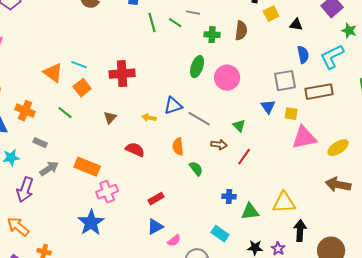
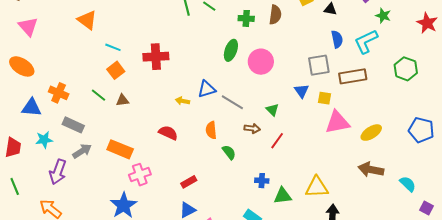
orange triangle: (53, 73) -> (87, 20), moved
brown triangle: (110, 118) -> (122, 100), moved, turned 40
gray rectangle: (40, 143) -> (73, 125), size x1.5

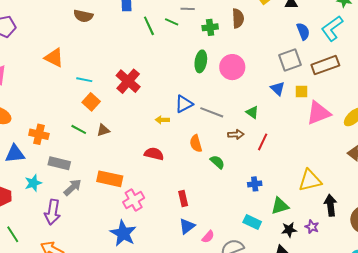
red cross: (156, 57) -> (128, 81), turned -35
red rectangle: (189, 182) -> (183, 198), turned -63
green triangle: (283, 196) -> (280, 206), moved

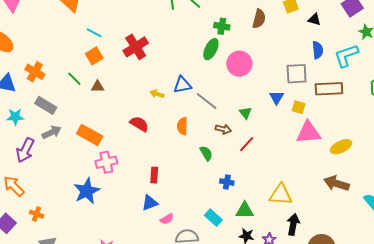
green cross: (210, 27) -> (222, 26), moved
green semicircle: (217, 162) -> (206, 153), moved

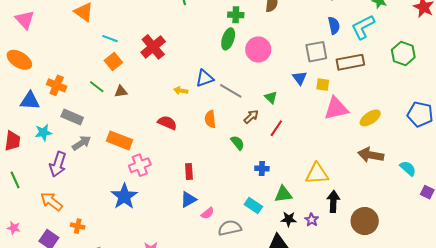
brown arrow: (223, 129) -> (251, 117), turned -49

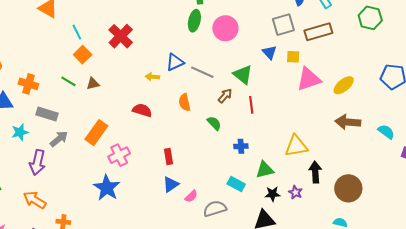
cyan line: (110, 39) -> (77, 32), turned 49
green triangle: (271, 97) -> (243, 75), size x1.5
red line: (276, 128) -> (251, 105), turned -36
orange rectangle: (119, 140) -> (96, 133), turned -70

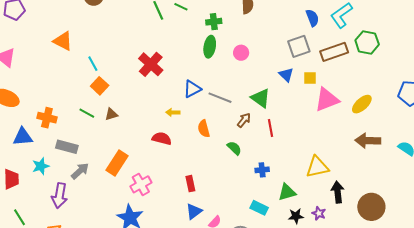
green hexagon: (370, 18) -> (367, 42), moved
pink circle: (225, 28) -> (241, 53), size x0.6
red cross: (121, 36) -> (151, 64), moved
yellow arrow: (152, 77) -> (173, 112), moved

